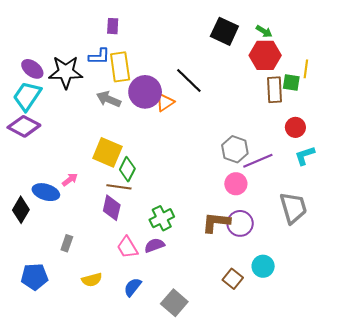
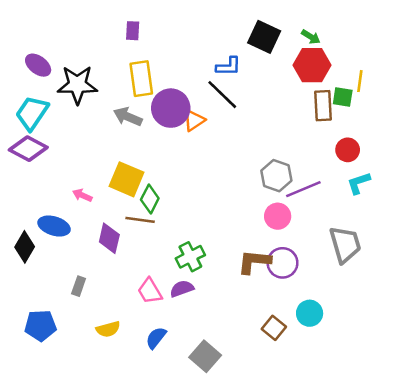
blue L-shape: (99, 56) -> (228, 66), moved
purple ellipse: (32, 69) -> (38, 65), moved
pink arrow: (70, 180) -> (82, 195), moved, turned -119
purple diamond: (112, 208) -> (109, 238), moved

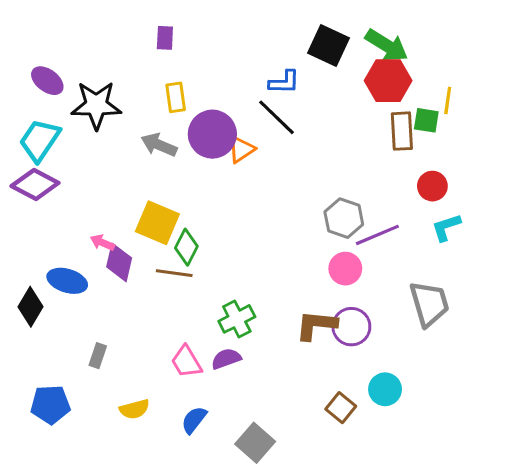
green arrow: (311, 37) -> (387, 45), size x1.8
yellow rectangle: (141, 79) -> (176, 97), size x0.7
purple diamond: (109, 238) -> (119, 262), moved

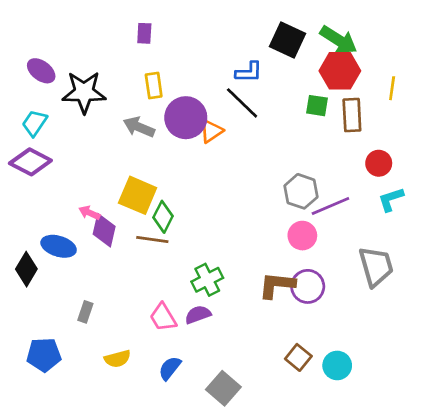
green square: (426, 120) -> (317, 106), moved
cyan trapezoid: (40, 140) -> (34, 123), size x0.7
cyan circle: (385, 389) -> (337, 365), moved

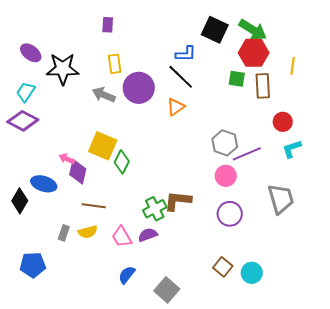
orange triangle: (211, 131) -> (176, 107), moved
brown line: (152, 240) -> (94, 206), moved
brown L-shape: (277, 285) -> (178, 201), moved
yellow semicircle: (117, 359) -> (88, 232), moved

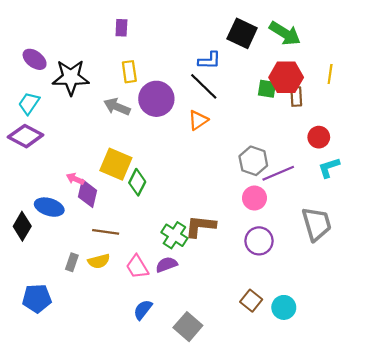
red hexagon: (254, 53) -> (286, 77), moved
brown rectangle: (263, 86) -> (296, 97), size x0.7
green cross: (155, 209) -> (174, 235), turned -30

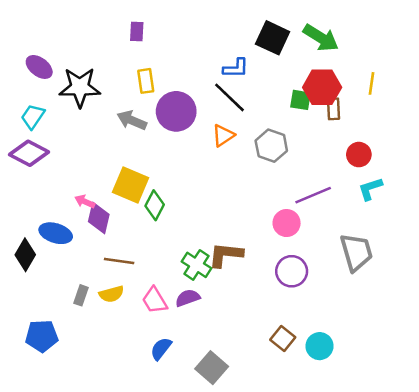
gray hexagon: (253, 161) -> (271, 146), moved

